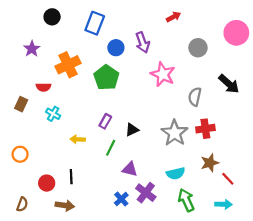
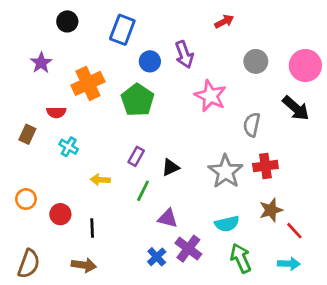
pink circle: (236, 33) -> (305, 66), moved
red circle: (47, 183) -> (60, 214), moved
brown semicircle: (22, 204) -> (29, 264), size x1.5

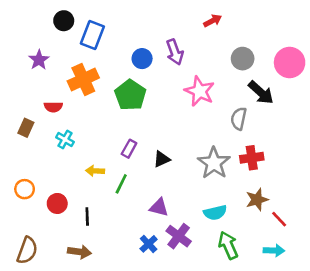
blue rectangle: (122, 30) -> (92, 35), moved
black arrow: (296, 108) -> (261, 93), moved
green line: (143, 191) -> (121, 184), moved

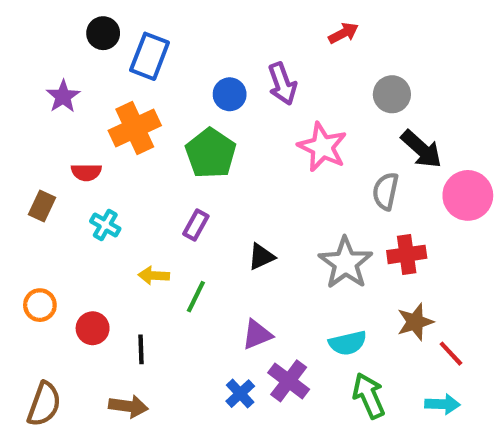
pink circle: (290, 62) -> (468, 195), moved
purple rectangle: (129, 149) -> (196, 225), moved
purple triangle: (159, 207) -> (257, 335), turned -36

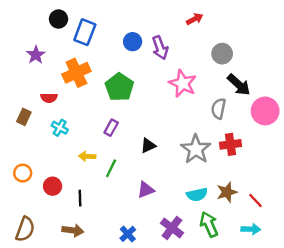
blue circle: (230, 94) -> (133, 42), moved
brown star: (415, 322) -> (227, 192), moved
purple cross: (289, 381) -> (172, 228), moved
blue cross: (240, 394) -> (128, 234), moved

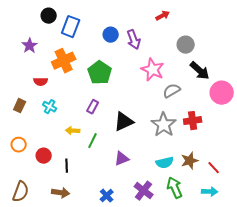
gray semicircle: (219, 109) -> (172, 91), moved, turned 48
brown rectangle: (24, 117) -> (20, 106), moved
black triangle: (148, 146) -> (124, 122), size x1.5

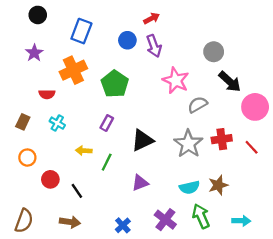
black circle: (49, 16) -> (38, 15), moved
red arrow: (163, 16) -> (152, 18), moved
orange circle: (19, 145) -> (27, 158), moved
black line: (67, 166) -> (77, 191), turned -32
red line: (214, 168) -> (252, 147), moved

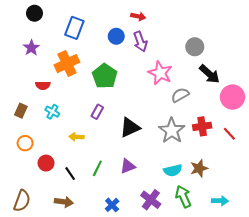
red arrow: (152, 18) -> (138, 16), turned 40
green line: (107, 162) -> (97, 168), moved

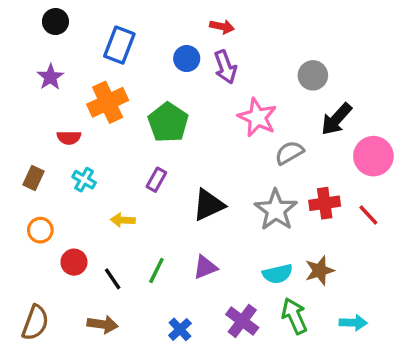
black arrow: (209, 74) -> (336, 119), turned 90

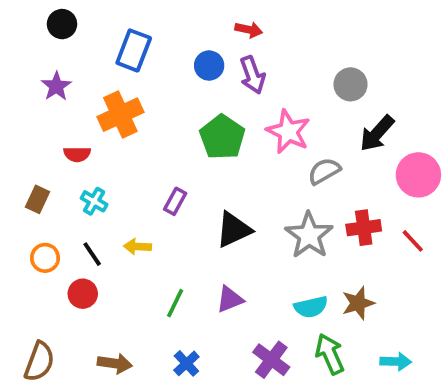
green pentagon: (168, 122) -> (222, 137), moved
black line: (113, 279) -> (92, 254), moved
blue cross: (180, 329) -> (186, 363), moved

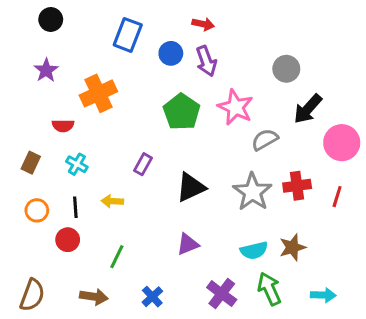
blue rectangle: (134, 50) -> (128, 35), moved
red line: (413, 241) -> (337, 197), turned 60
black line: (92, 254) -> (75, 207), turned 30
green line: (175, 303) -> (117, 257), moved

